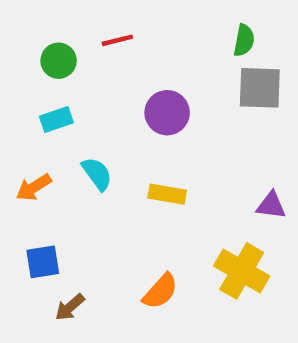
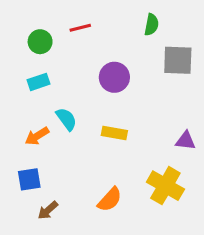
green semicircle: (244, 40) -> (152, 25), moved
orange arrow: (34, 187) -> (37, 136), moved

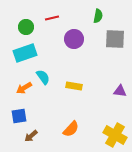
purple circle: (114, 77) -> (74, 39), moved
cyan rectangle: (39, 82) -> (25, 53), size x1.6
yellow cross: (165, 186) -> (115, 135), moved

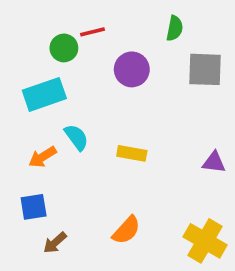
green circle: (26, 27) -> (64, 48), moved

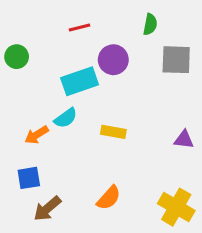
green circle: (64, 48) -> (17, 57), moved
cyan rectangle: (44, 94) -> (80, 81), moved
cyan semicircle: (76, 137) -> (66, 118), turned 90
brown arrow: (55, 243) -> (47, 209), size x1.4

